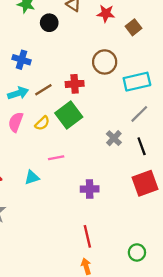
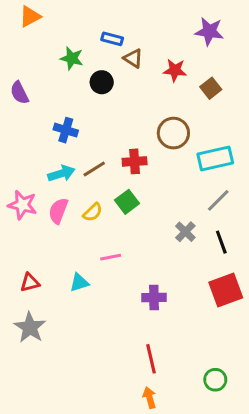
green square: (69, 115) -> (127, 202), size x0.7

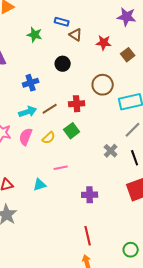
black circle: (102, 82) -> (63, 64), moved
blue cross: (66, 130) -> (31, 83), turned -35

